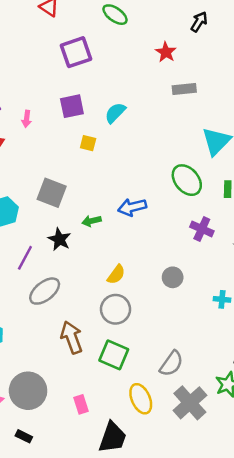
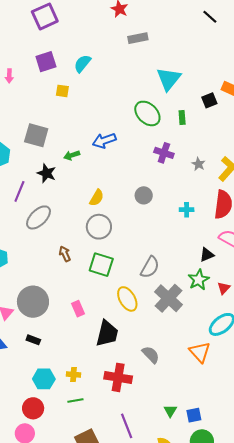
brown arrow: (72, 337) -> (65, 254), size x0.6

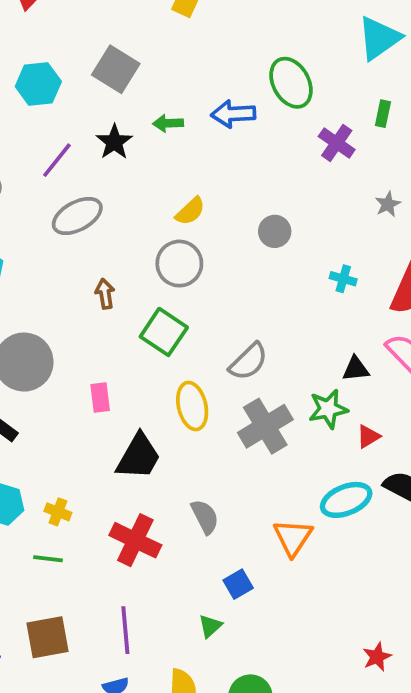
green ellipse: (147, 113) -> (291, 83), moved
purple cross: (164, 153) -> (337, 143), moved
blue square: (194, 415) -> (238, 584), moved, turned -35

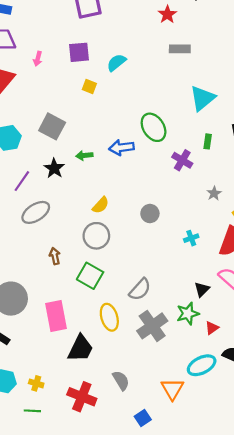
cyan cross: (343, 279) -> (191, 238), turned -32
black triangle: (356, 369) -> (202, 289), turned -35
pink rectangle: (100, 398) -> (56, 316), size x1.8

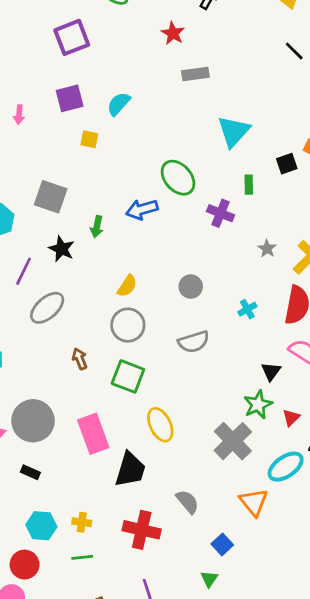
green arrow: (84, 155) -> (97, 227), turned -63
gray semicircle: (140, 289) -> (194, 342), moved, turned 40
gray cross: (152, 326) -> (233, 441), moved

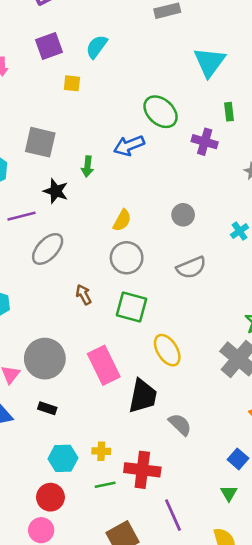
purple line: (24, 271) -> (21, 216), turned 56
gray semicircle: (187, 502) -> (180, 424), moved
red cross: (142, 530) -> (142, 470), moved

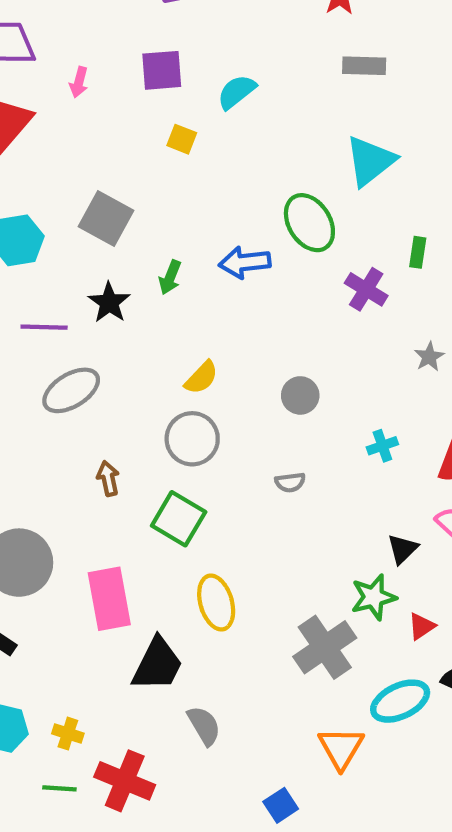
cyan triangle: (209, 62) -> (370, 161), moved
gray semicircle: (191, 267) -> (290, 482), size x0.6

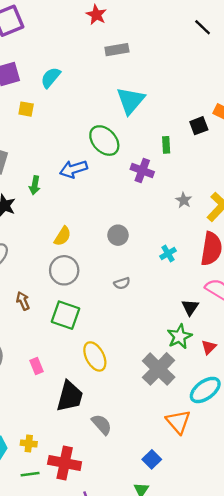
pink rectangle: (109, 599) -> (37, 366), size x0.5

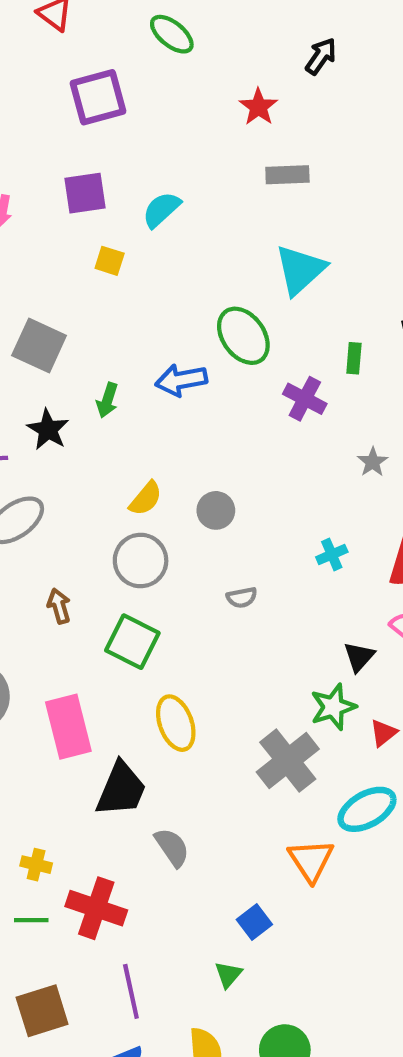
gray circle: (118, 235) -> (216, 510), moved
pink rectangle: (37, 366) -> (68, 727), size x2.0

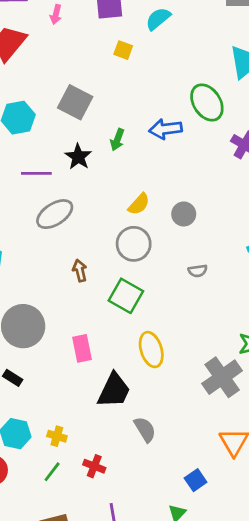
pink rectangle: (68, 727) -> (82, 348), size x0.7
red cross: (96, 908) -> (94, 466), size x0.6
green line: (31, 920) -> (52, 472), turned -55

